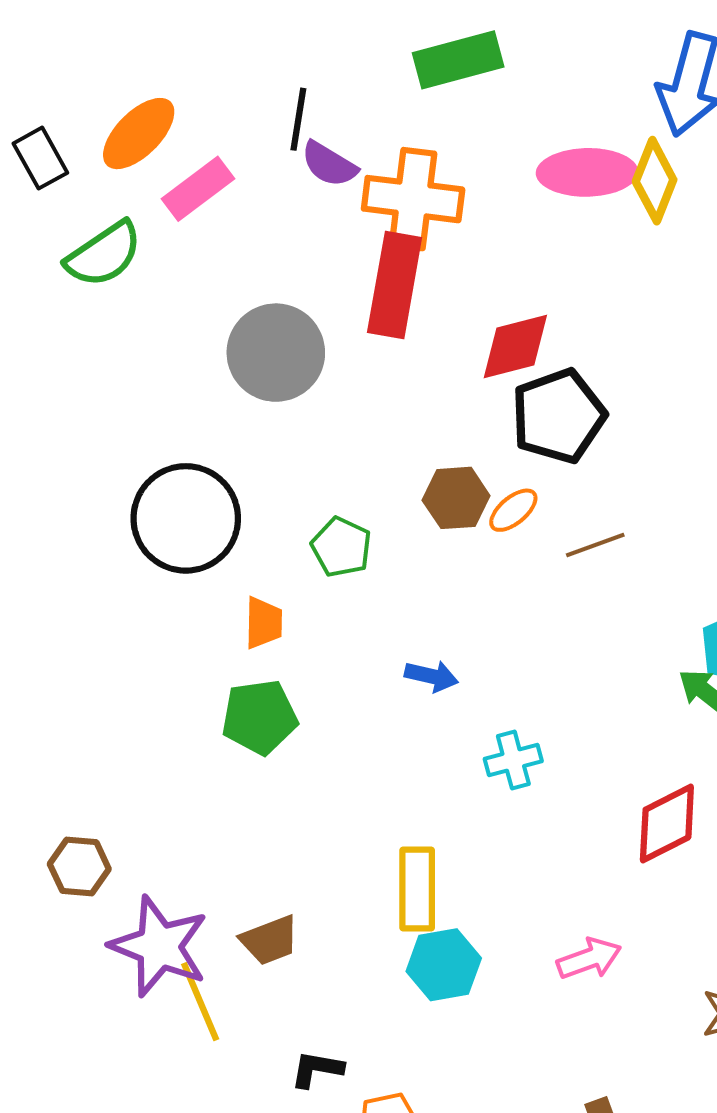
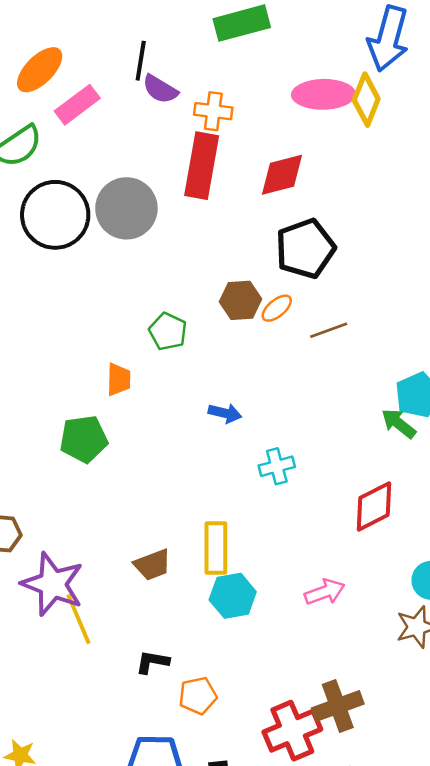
orange cross: (413, 199) -> (213, 111), size x0.6
red diamond: (515, 346) -> (282, 175), moved
black circle: (186, 518) -> (55, 215), moved
green pentagon: (259, 717) -> (84, 439), moved
brown trapezoid: (270, 940) -> (152, 565), moved

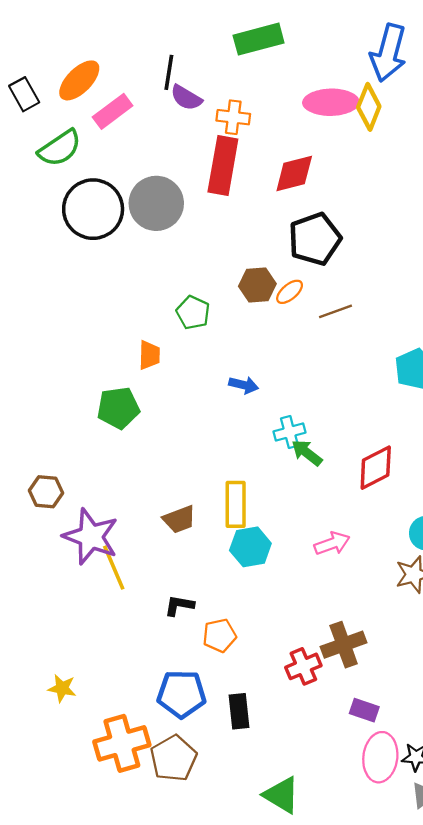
green arrow: (399, 423) -> (307, 453), moved
red cross: (292, 731) -> (303, 666), size x0.7

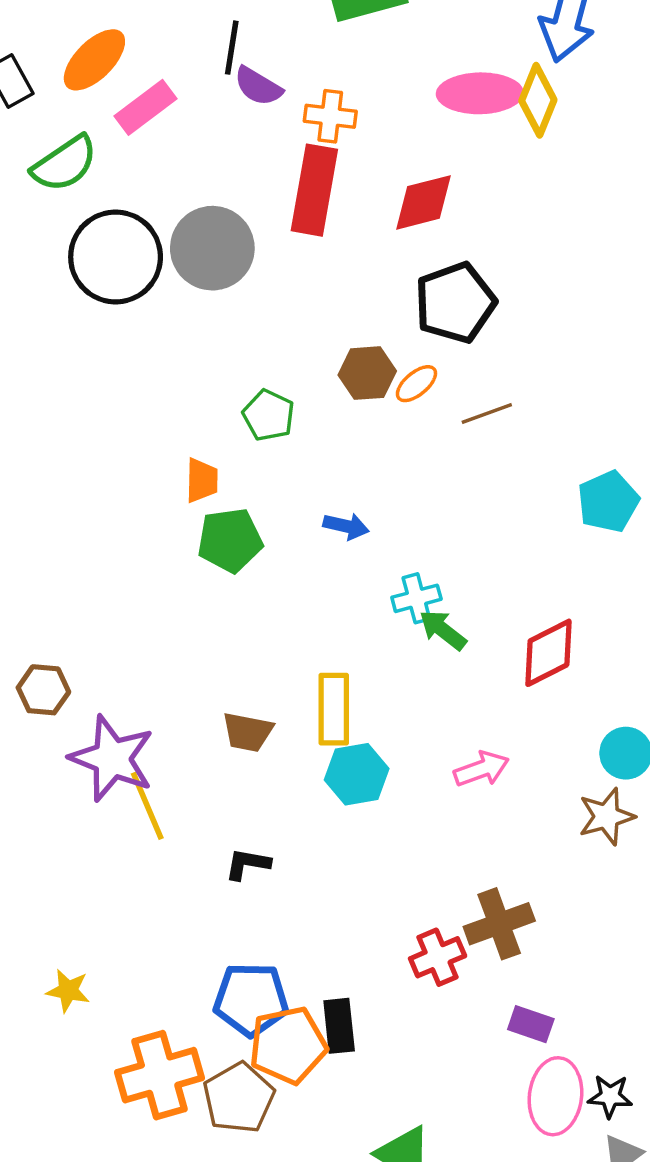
green pentagon: (118, 408) -> (230, 540), moved
brown trapezoid: (179, 519) -> (248, 732), turned 32
orange pentagon: (219, 635) -> (288, 1045), moved, size x1.5

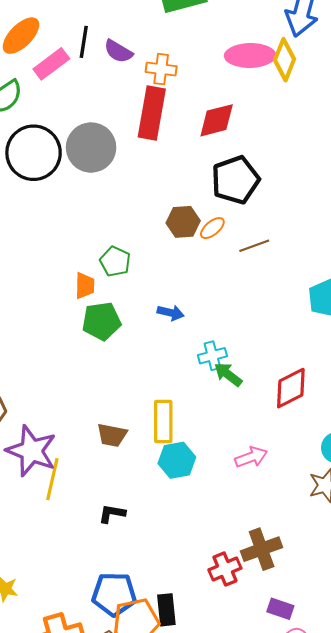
black line: (232, 48) -> (84, 42), moved
green pentagon: (269, 415) -> (115, 262), moved
yellow line: (147, 806) -> (52, 479), turned 36

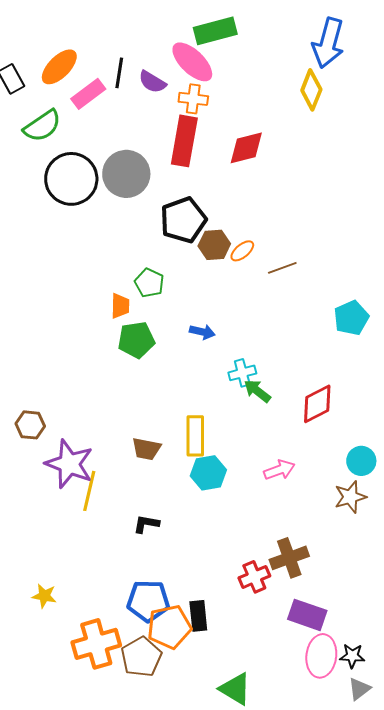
pink ellipse: (250, 55) -> (192, 62), moved, turned 45
black pentagon: (235, 180) -> (183, 220), moved
purple rectangle: (280, 609) -> (307, 615), size x1.5

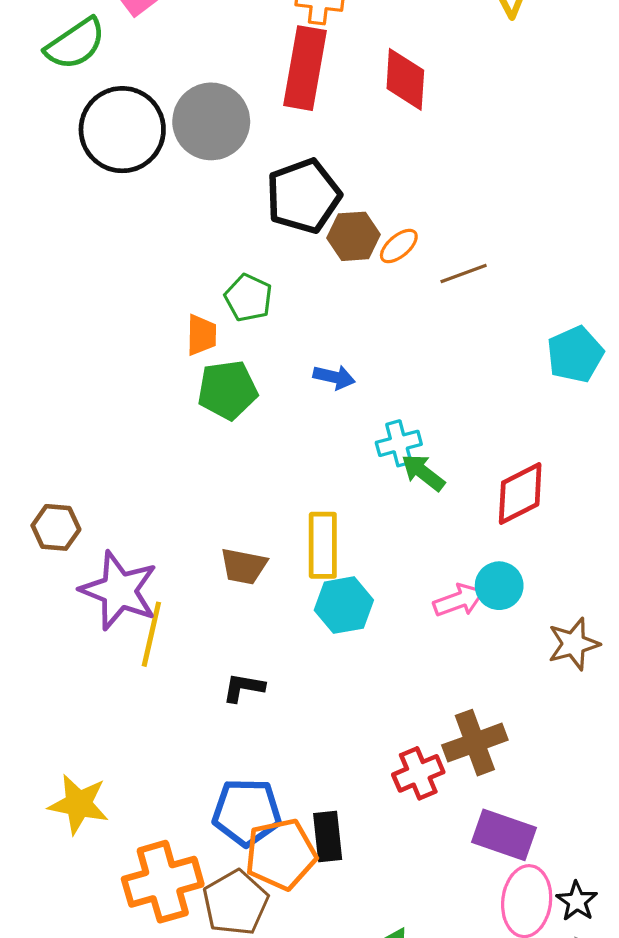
red diamond: (246, 148) -> (405, 79), turned -72
cyan circle: (361, 461) -> (499, 586), moved
yellow star: (44, 596) -> (79, 804), size x1.5
black star: (352, 656) -> (577, 901), turned 30

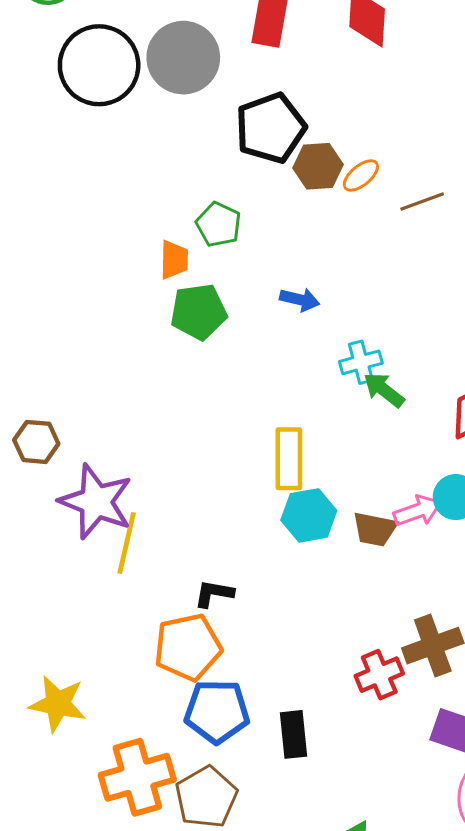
brown trapezoid: (244, 566) -> (375, 529), moved
orange pentagon: (281, 854) -> (188, 647), moved

